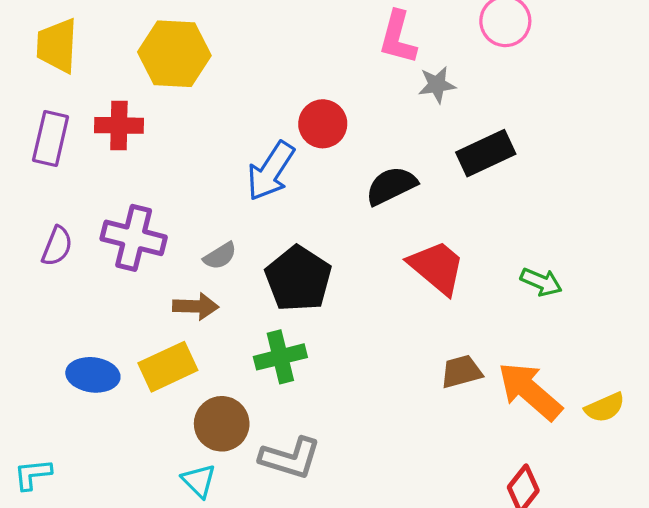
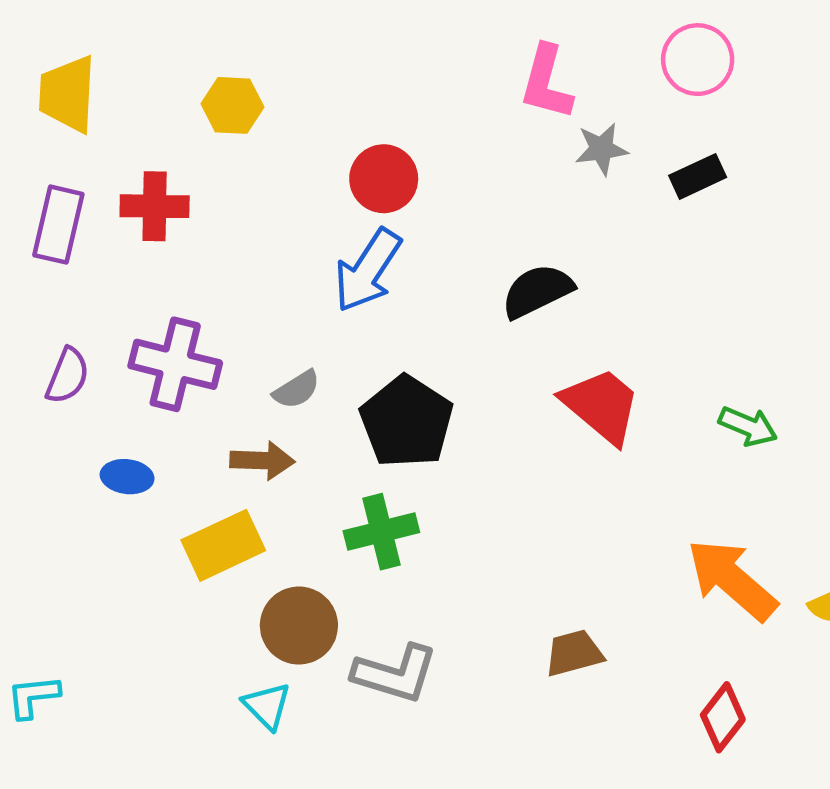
yellow hexagon: (174, 54) -> (232, 105), size x0.6
red circle: (323, 124) -> (384, 179), moved
black rectangle: (486, 153) -> (698, 176), moved, size x0.7
brown trapezoid: (461, 372) -> (574, 653), moved
blue ellipse: (93, 375) -> (127, 477), moved, size x0.7

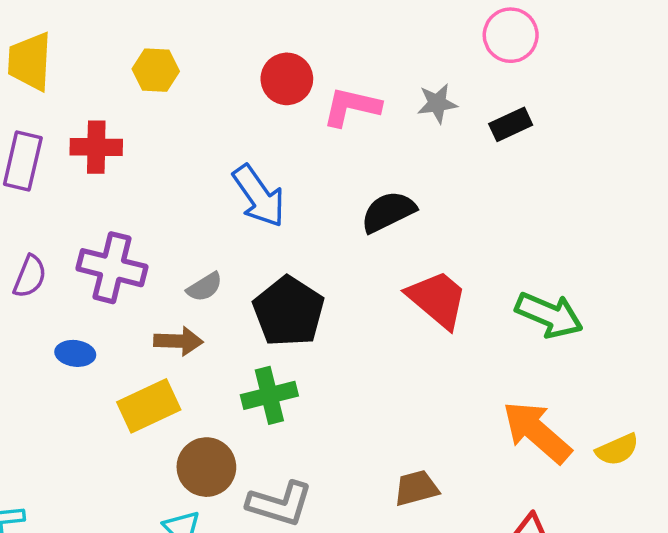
pink L-shape: (546, 82) -> (352, 107), moved, turned 88
red circle: (384, 179) -> (287, 79), moved
blue arrow: (368, 270) -> (259, 196), turned -68
green arrow: (748, 426) -> (549, 315), size x1.5

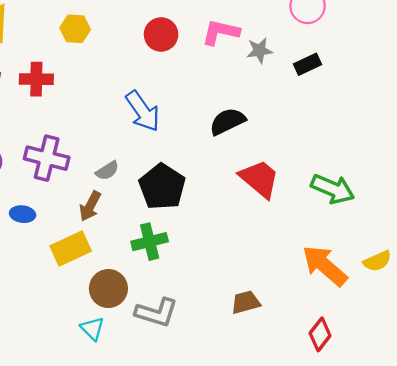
pink L-shape: (352, 107) -> (221, 32), moved
brown arrow: (178, 341) -> (90, 206), turned 116
yellow semicircle: (617, 450) -> (377, 261), moved

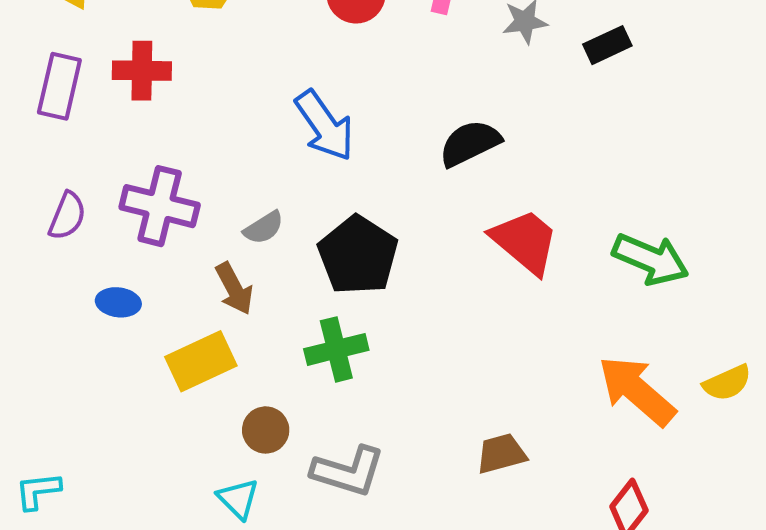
brown arrow: (90, 206) -> (234, 289), turned -56
brown circle: (108, 289) -> (266, 430), size x0.7

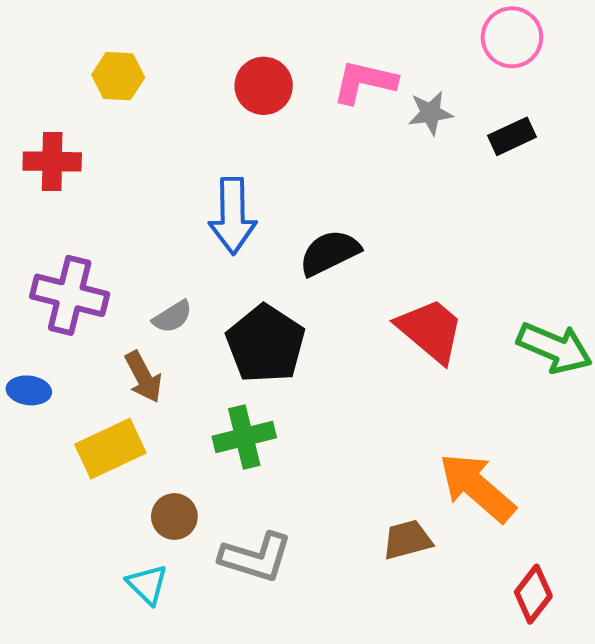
blue arrow: (325, 126) -> (233, 216), turned 34
black semicircle: (470, 143) -> (330, 253), moved
orange arrow: (637, 391) -> (477, 487), moved

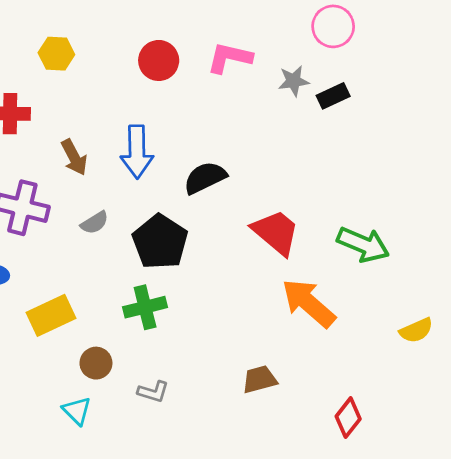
gray star: (430, 113) -> (294, 81), moved
brown arrow: (143, 377) -> (74, 157), moved
orange arrow: (477, 487) -> (309, 303), moved
gray L-shape: (256, 557) -> (153, 392), size x0.6

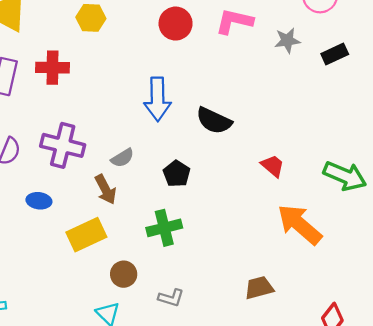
black rectangle: (333, 96) -> (335, 54), moved
brown arrow: (74, 157) -> (106, 189), moved
black semicircle: (205, 178) -> (214, 121), turned -129
red trapezoid: (276, 232) -> (273, 166), size x0.6
black pentagon: (160, 242) -> (177, 174), size x0.6

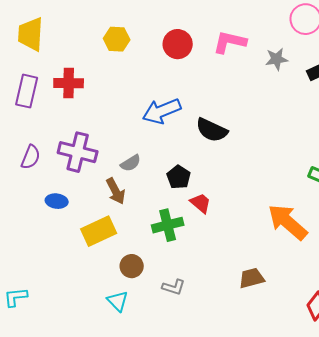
yellow hexagon: (91, 18) -> (117, 39), moved
blue arrow: (157, 99) -> (162, 111), turned 69
red trapezoid: (273, 166) -> (201, 203), moved

